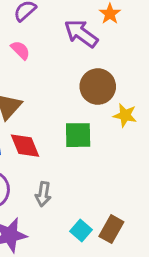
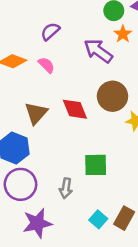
green square: (78, 135) -> (96, 165), moved
red diamond: (25, 146) -> (75, 109), moved

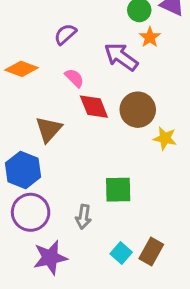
pink semicircle: (46, 65) -> (74, 78), moved
red diamond: (75, 109) -> (94, 107), moved

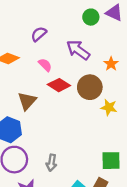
orange star: (150, 37) -> (111, 64), moved
red diamond: (94, 107) -> (59, 85), turned -35
green square: (118, 190) -> (111, 161), moved

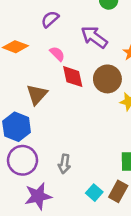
red diamond: (59, 85) -> (73, 77), turned 45

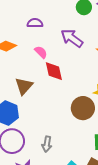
purple semicircle: (50, 19) -> (35, 23), turned 42
brown circle: (107, 79) -> (83, 108), moved

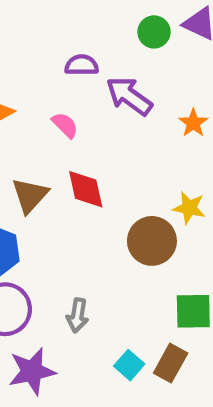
purple semicircle: (35, 23) -> (82, 65), moved
red diamond: (54, 71) -> (86, 189), moved

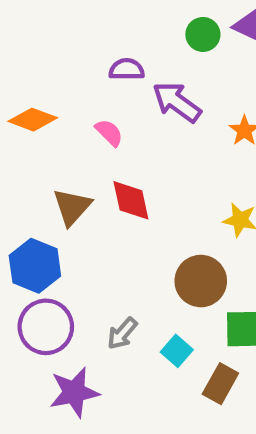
brown circle: (152, 241) -> (201, 281), moved
gray arrow: (77, 315) -> (122, 333), turned 32
cyan square: (129, 365) -> (177, 351), moved

